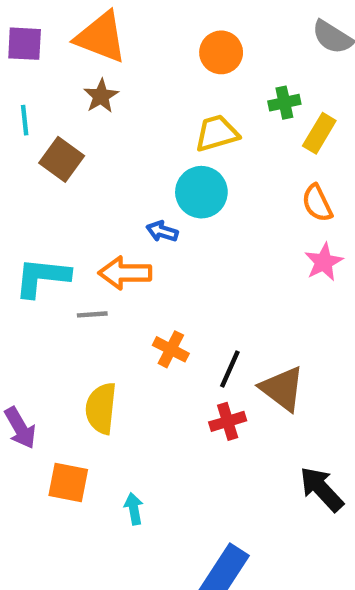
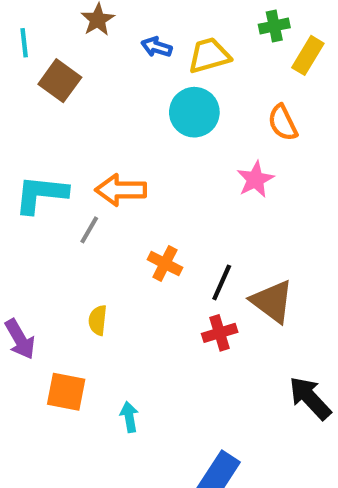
orange semicircle: (317, 203) -> (283, 123), moved
blue arrow: (162, 231) -> (157, 47), moved
pink star: (324, 262) -> (255, 179), moved
gray line: (92, 314) -> (89, 230), turned -56
yellow semicircle: (101, 408) -> (98, 320), size x0.6

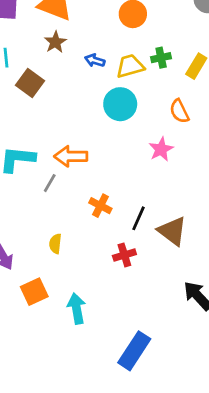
green cross: (274, 26) -> (161, 58), moved
red cross: (220, 333) -> (124, 255), moved
orange square: (66, 392) -> (34, 292), turned -36
cyan arrow: (129, 417) -> (76, 309), size x1.5

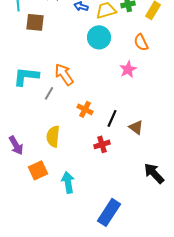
brown square: (30, 83) -> (35, 22), turned -30
orange arrow: (71, 156) -> (64, 74), turned 55
brown triangle: (172, 231) -> (136, 127), size x0.7
yellow semicircle: (55, 244) -> (53, 136), size x1.5

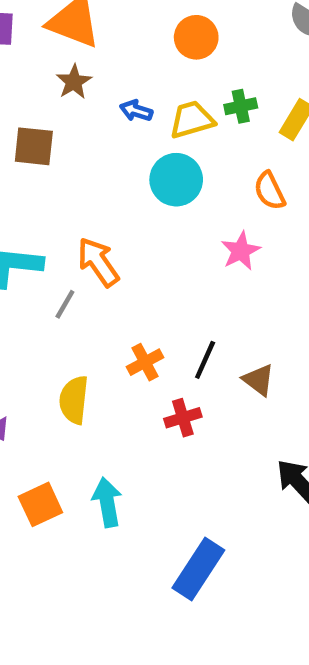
orange cross: (85, 109) -> (145, 362), moved, turned 35
orange square: (38, 170) -> (40, 504), moved

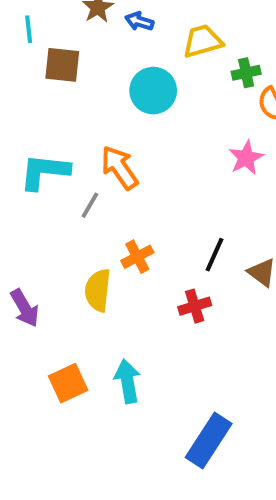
green cross: (241, 106) -> (246, 73), moved
blue arrow: (136, 111) -> (139, 21), moved
cyan circle: (176, 180) -> (153, 91), moved
orange cross: (145, 362) -> (137, 257), moved

